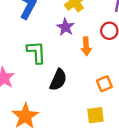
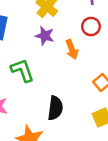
black semicircle: (58, 80) -> (55, 108), moved

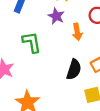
black semicircle: (55, 108) -> (74, 69), moved

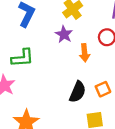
green L-shape: (32, 42) -> (22, 58), moved, turned 90

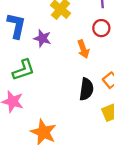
purple star: (64, 34) -> (42, 38), moved

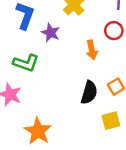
green L-shape: (23, 70) -> (26, 63), turned 30

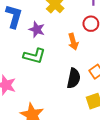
green L-shape: (26, 63) -> (34, 56), moved

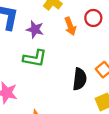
orange arrow: (73, 42) -> (70, 26), moved

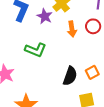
purple star: (35, 29) -> (45, 16), moved

